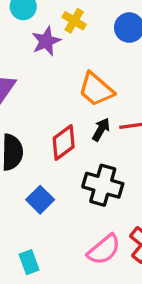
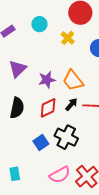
purple star: (46, 41) -> (47, 80), moved
blue square: (40, 200) -> (41, 142), moved

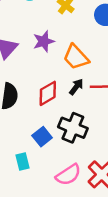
purple star: (47, 80) -> (44, 41), moved
cyan rectangle: (15, 174) -> (22, 162), moved

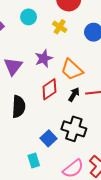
red diamond: (48, 93) -> (49, 89), moved

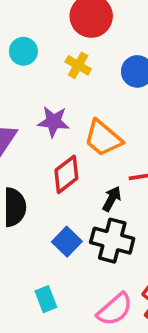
purple star: (44, 58) -> (53, 122), turned 30
black arrow: (74, 94) -> (112, 199), moved
blue square: (49, 138) -> (67, 242), moved

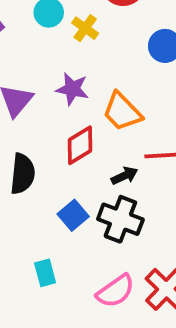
yellow cross: (78, 65) -> (85, 28), moved
black arrow: (112, 199) -> (124, 176), turned 30

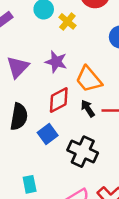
black arrow: (124, 176) -> (88, 108), moved, turned -102
blue square: (73, 215) -> (48, 134), moved

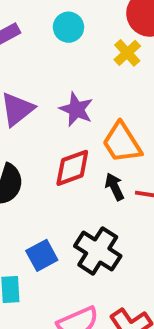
yellow cross: (67, 21) -> (127, 53), moved
blue square: (48, 134) -> (42, 255), moved

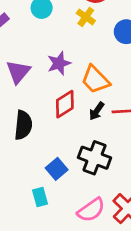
purple star: (76, 109) -> (59, 63), turned -30
black arrow: (114, 187) -> (97, 111), turned -108

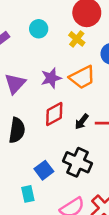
orange trapezoid: (95, 80) -> (82, 77), moved, turned -76

